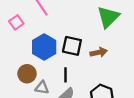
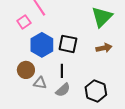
pink square: (16, 22) -> (24, 22), moved
brown arrow: (99, 52) -> (104, 48), moved

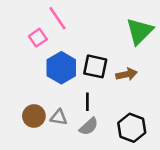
brown arrow: (104, 48) -> (127, 74), moved
brown circle: (26, 70) -> (34, 116), moved

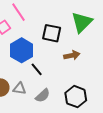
black square: (95, 66) -> (52, 33), moved
black line: (87, 102) -> (37, 69), moved, turned -40

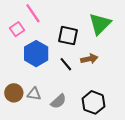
black line: (37, 69) -> (66, 64), moved

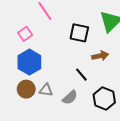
pink square: (17, 29) -> (25, 34), moved
blue hexagon: (36, 54) -> (29, 62), moved
black line: (66, 64) -> (81, 75), moved

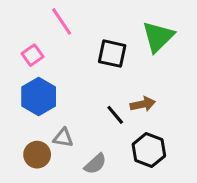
brown arrow: (100, 56) -> (143, 104), moved
brown circle: (26, 89) -> (37, 155), moved
gray semicircle: (70, 97) -> (95, 164), moved

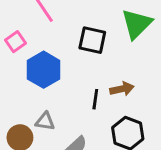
blue hexagon: (39, 96) -> (44, 70), moved
black line: (115, 115) -> (95, 99), turned 48

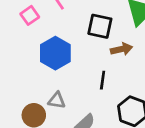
pink square: (16, 42) -> (30, 15), moved
brown arrow: (122, 89) -> (121, 49), moved

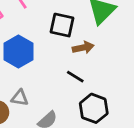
black line: (103, 80) -> (75, 77), moved, turned -66

